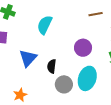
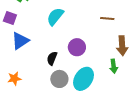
purple circle: (83, 48) -> (77, 47), moved
blue triangle: (28, 58) -> (20, 41), moved

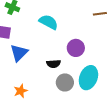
cyan semicircle: (55, 16) -> (48, 22), turned 90
black semicircle: (52, 58) -> (54, 64), turned -104

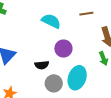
cyan semicircle: (48, 22) -> (51, 21), moved

